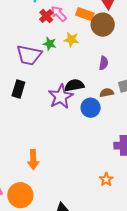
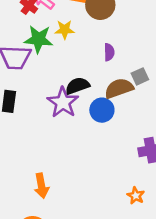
green star: (50, 44) -> (39, 39), size x1.6
brown semicircle: (107, 93) -> (119, 88), size x1.6

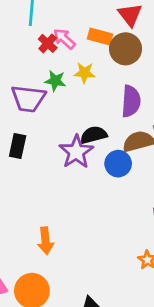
green star: (39, 39) -> (55, 81), size x0.7
purple semicircle: (109, 52) -> (131, 101), size x1.6

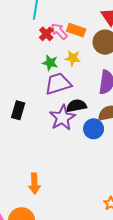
orange rectangle: (100, 37) -> (76, 30), moved
purple trapezoid: (28, 99) -> (58, 84), moved, turned 152

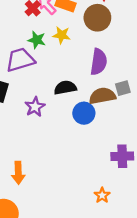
purple trapezoid: (58, 84) -> (20, 60), moved
purple star: (62, 118) -> (35, 107), moved, size x0.7

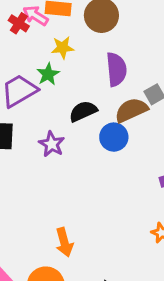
green star: (37, 40) -> (48, 74), moved, turned -30
orange arrow: (18, 173) -> (64, 242), moved

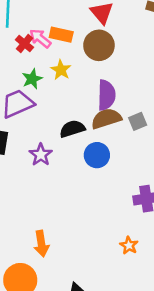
yellow star: (63, 48) -> (61, 70), turned 30
green star: (48, 74) -> (32, 79), moved
brown semicircle: (131, 110) -> (106, 119), moved

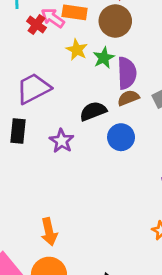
green star: (32, 79) -> (104, 58), moved
brown semicircle: (106, 119) -> (128, 98), size x0.7
orange arrow: (41, 244) -> (49, 232), moved

